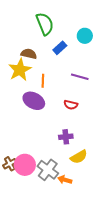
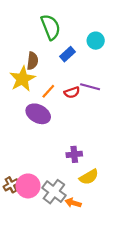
brown semicircle: (29, 54) -> (33, 61), turned 84
orange line: (43, 81) -> (48, 91), turned 40
red semicircle: (71, 105) -> (72, 92), moved, turned -32

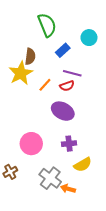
purple line: (90, 87) -> (72, 73), moved
purple ellipse: (38, 114) -> (63, 111), moved
pink circle: (28, 186) -> (31, 144), moved

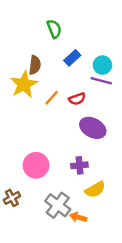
green semicircle: (47, 25) -> (54, 29), size x0.7
cyan circle: (89, 38) -> (102, 65), moved
purple line: (72, 73) -> (101, 81), moved
purple ellipse: (63, 111) -> (93, 128), moved

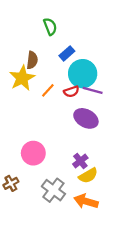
cyan circle: (102, 65) -> (83, 74), moved, size x1.6
purple line: (101, 81) -> (93, 90), moved
purple cross: (79, 165) -> (80, 161), moved, turned -32
orange arrow: (78, 217) -> (86, 201), moved, size x1.5

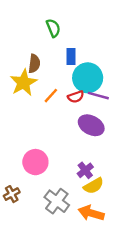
blue rectangle: (67, 53) -> (71, 56), turned -48

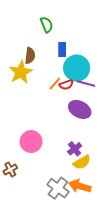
orange line: (51, 96) -> (55, 84), moved
gray cross: (57, 201) -> (58, 188), moved

